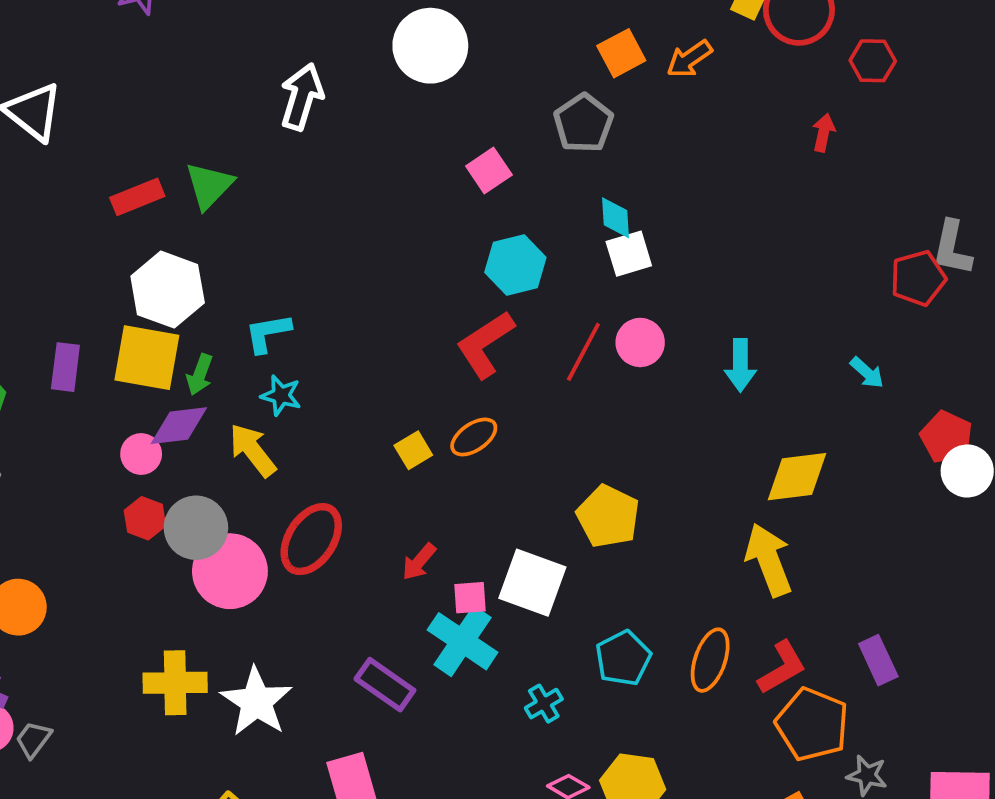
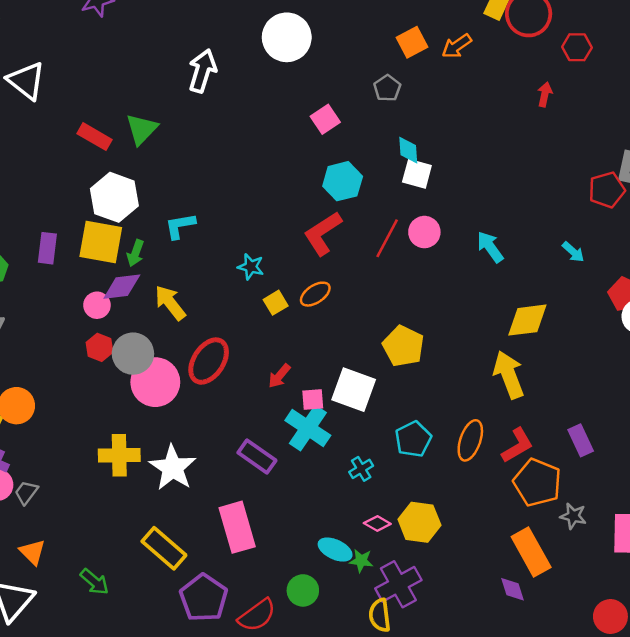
gray pentagon: (583, 123) -> (387, 88), size x0.7
red rectangle: (137, 197) -> (95, 137), turned 52
white square: (629, 254) -> (417, 174), turned 32
cyan arrow: (740, 365) -> (490, 247), turned 144
cyan star: (281, 395) -> (251, 267), moved

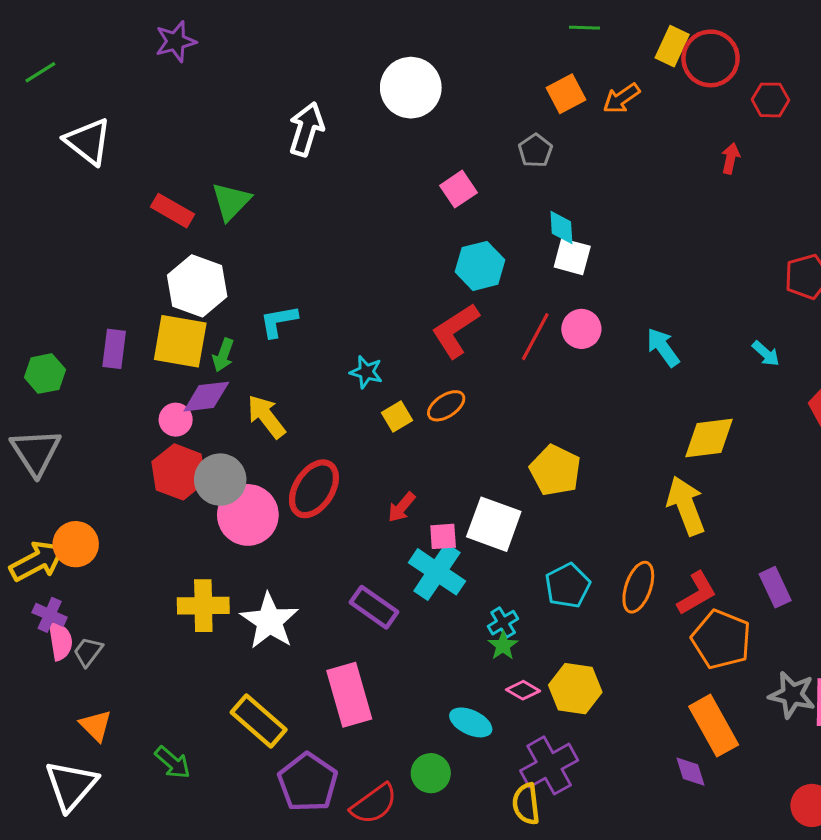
red hexagon: (99, 347) -> (179, 472), size x1.6
gray star: (573, 516) -> (792, 695), moved, size x1.4
green star: (361, 561) -> (503, 646), moved, turned 30

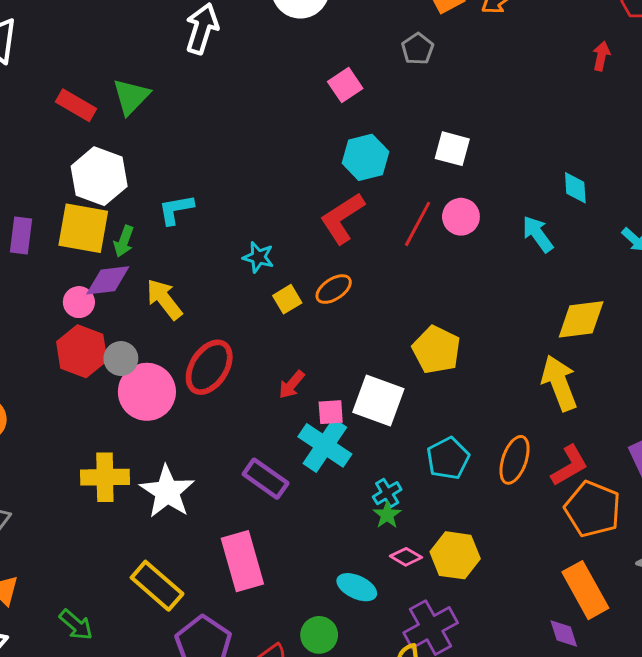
cyan diamond: (561, 227) -> (575, 188), moved
gray circle: (220, 480) -> (121, 359), size x0.7

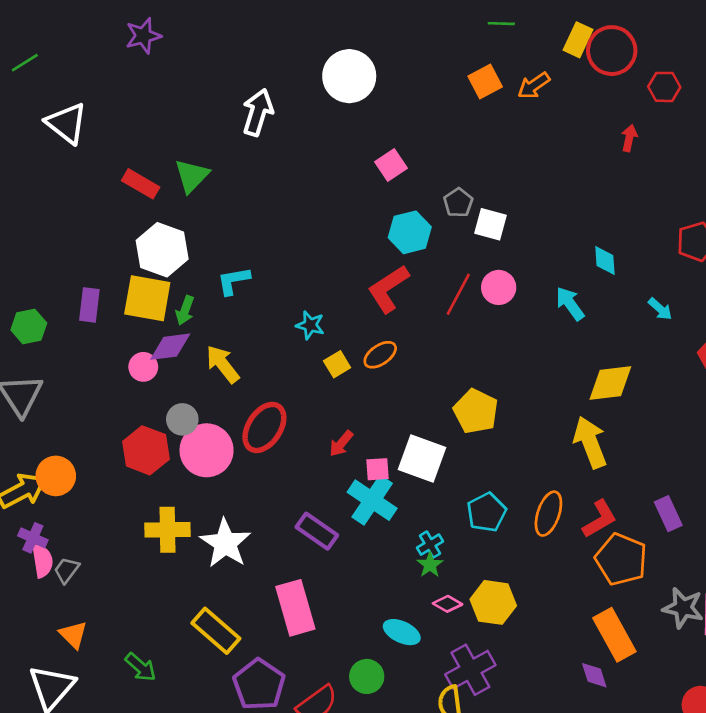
gray pentagon: (418, 49) -> (458, 203), moved
red hexagon: (82, 351) -> (146, 450), moved

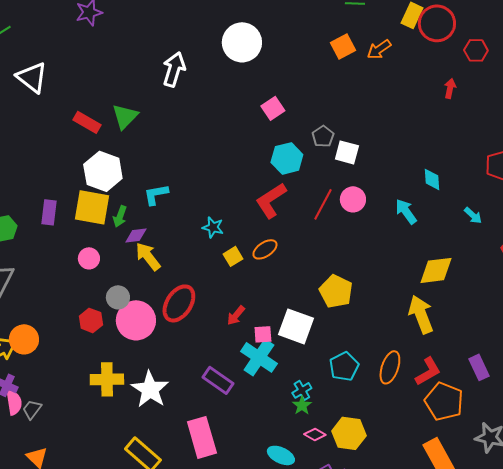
purple diamond: (170, 347) -> (136, 235), moved, size x0.7
red hexagon: (146, 450) -> (91, 320), size x0.7

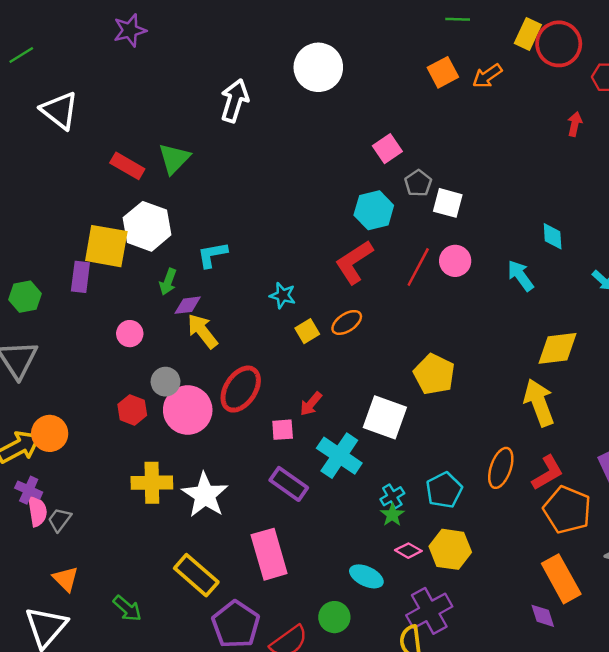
pink square: (273, 108) -> (387, 149), moved
yellow square: (92, 207) -> (106, 246), moved
pink square: (263, 334) -> (283, 430), moved
cyan pentagon: (344, 366) -> (444, 490), moved

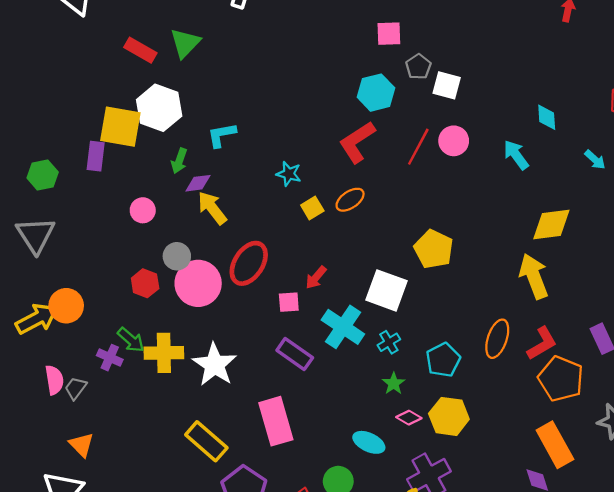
pink square: (387, 149) -> (389, 34), turned 32
purple cross: (29, 490) -> (110, 358), moved
cyan cross: (392, 496) -> (389, 342), moved
green arrow: (127, 608) -> (131, 340), moved

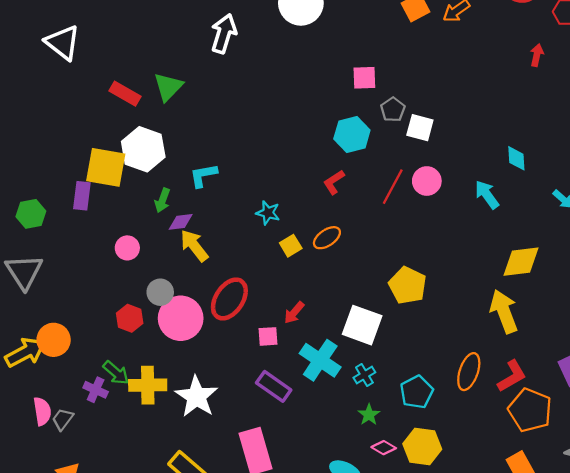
red L-shape: (357, 142) -> (334, 182), size x0.6

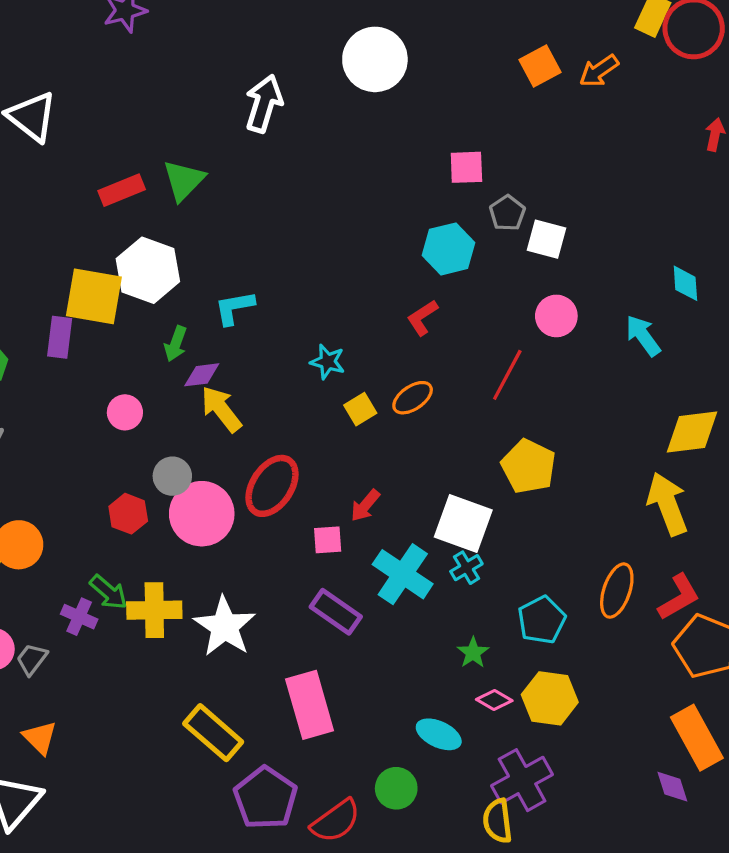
red rectangle: (125, 94) -> (122, 190), turned -52
red line: (393, 187) -> (507, 375), moved
cyan cross: (364, 375) -> (466, 568), moved

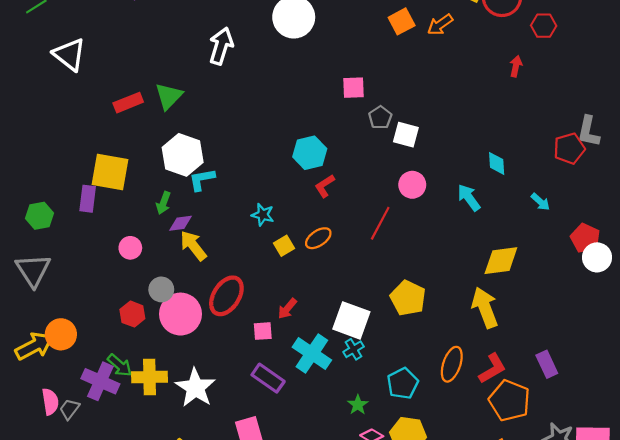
cyan hexagon: (448, 249) -> (310, 153), moved
white hexagon: (148, 270) -> (183, 155), moved
yellow pentagon: (529, 466) -> (408, 298), moved
purple cross: (79, 617) -> (100, 381), size x1.6

